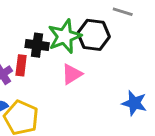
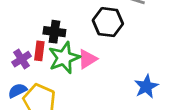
green star: (65, 36) -> (64, 58), moved
blue star: (134, 103) -> (146, 86), turned 30

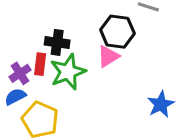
pink triangle: (87, 59) -> (108, 56), moved
blue semicircle: (17, 91) -> (15, 97), moved

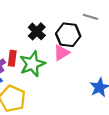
black cross: (57, 42) -> (37, 31), moved, turned 36

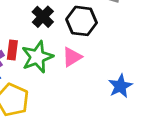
pink triangle: (61, 53) -> (72, 57), moved

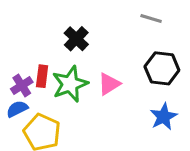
black hexagon: (82, 21) -> (162, 68), moved

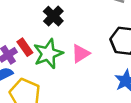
red rectangle: (42, 76) -> (25, 47), turned -42

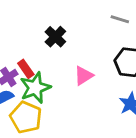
green star: (48, 54) -> (35, 88), moved

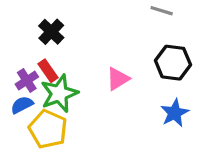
black cross: (55, 37) -> (51, 32), moved

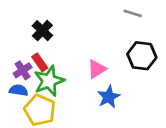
blue semicircle: (22, 105) -> (19, 90), turned 36
blue star: (175, 113) -> (109, 97), moved

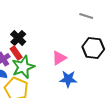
black cross: (42, 31) -> (18, 38), moved
blue star: (109, 97) -> (68, 79), turned 30

